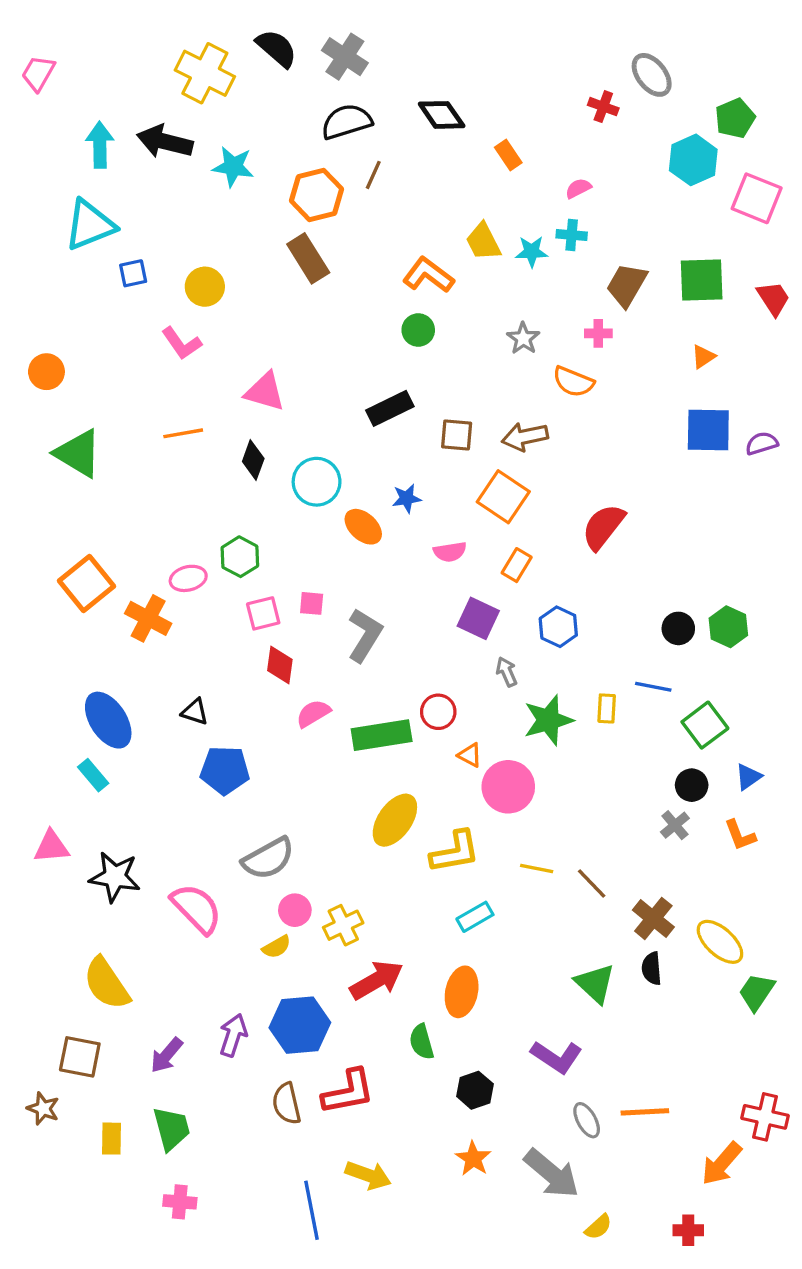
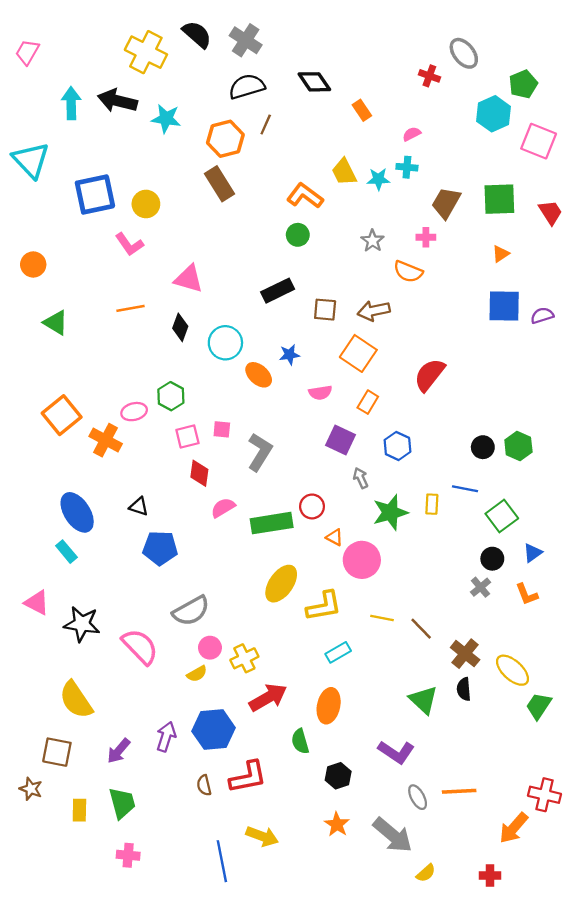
cyan triangle: (90, 225) -> (31, 160), moved, turned -51
blue square: (133, 273) -> (95, 194), size x2.0
green triangle: (78, 453) -> (56, 323), size x0.7
pink triangle: (51, 847) -> (37, 603), turned 32
brown semicircle: (287, 1104) -> (204, 785), size x0.7

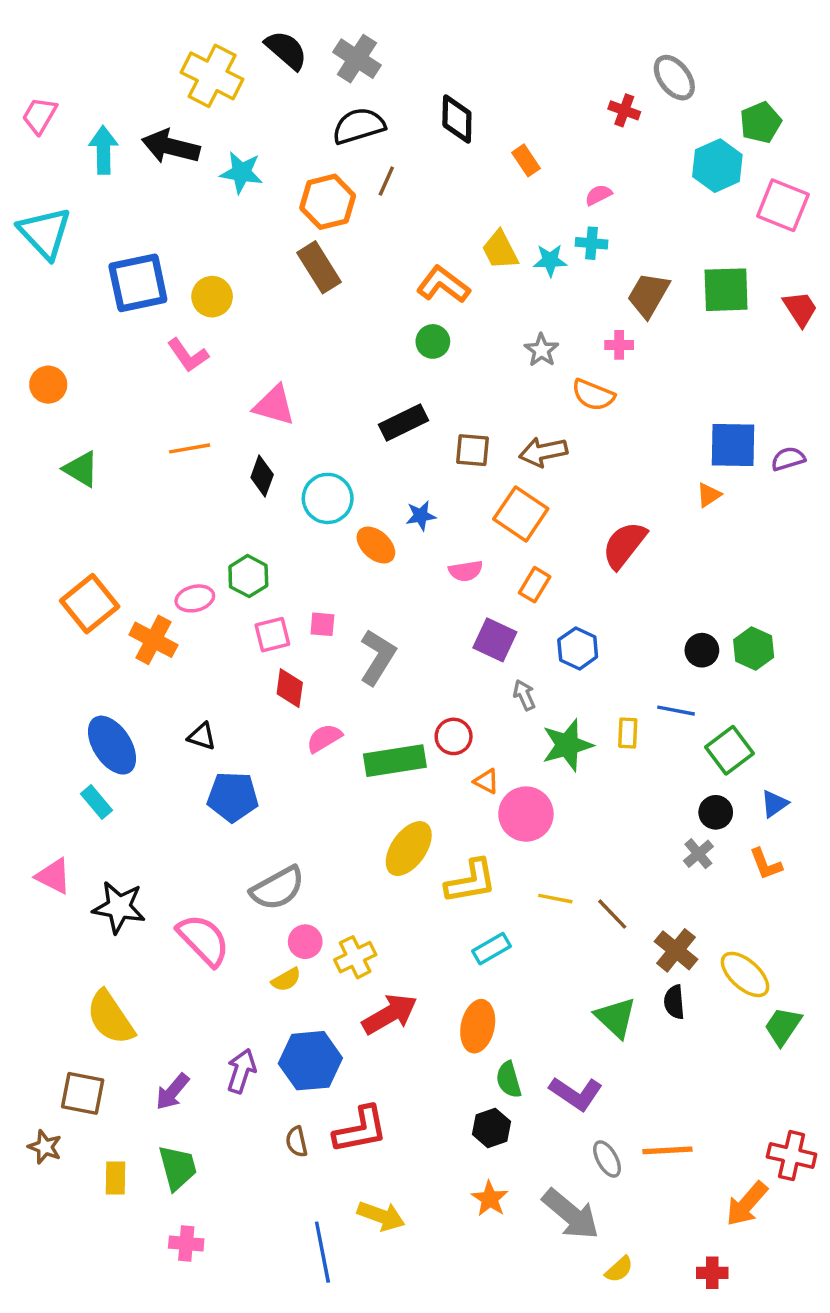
pink trapezoid: (27, 52) -> (40, 116), moved
black diamond: (314, 82) -> (457, 119), turned 36
orange triangle: (501, 254) -> (709, 495), moved
green semicircle: (300, 741) -> (509, 1080), moved

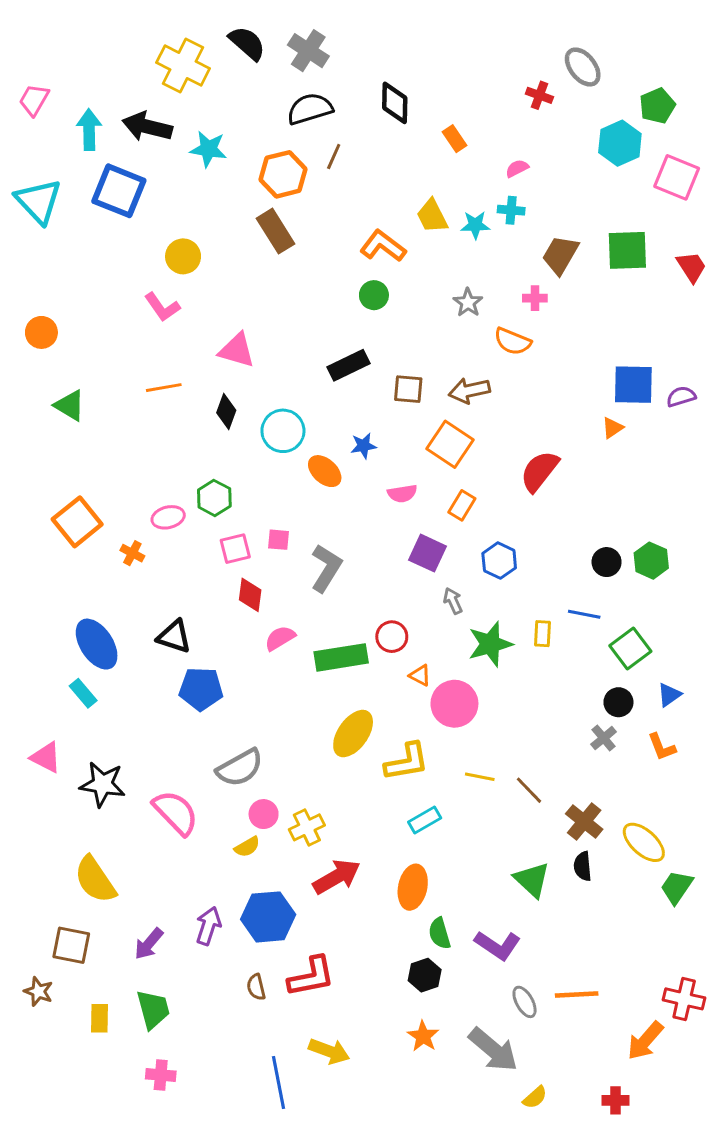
blue square: (138, 283) -> (119, 191), moved, turned 34
orange cross: (153, 640) -> (132, 553), size x0.6
black triangle: (202, 736) -> (174, 637), size x1.4

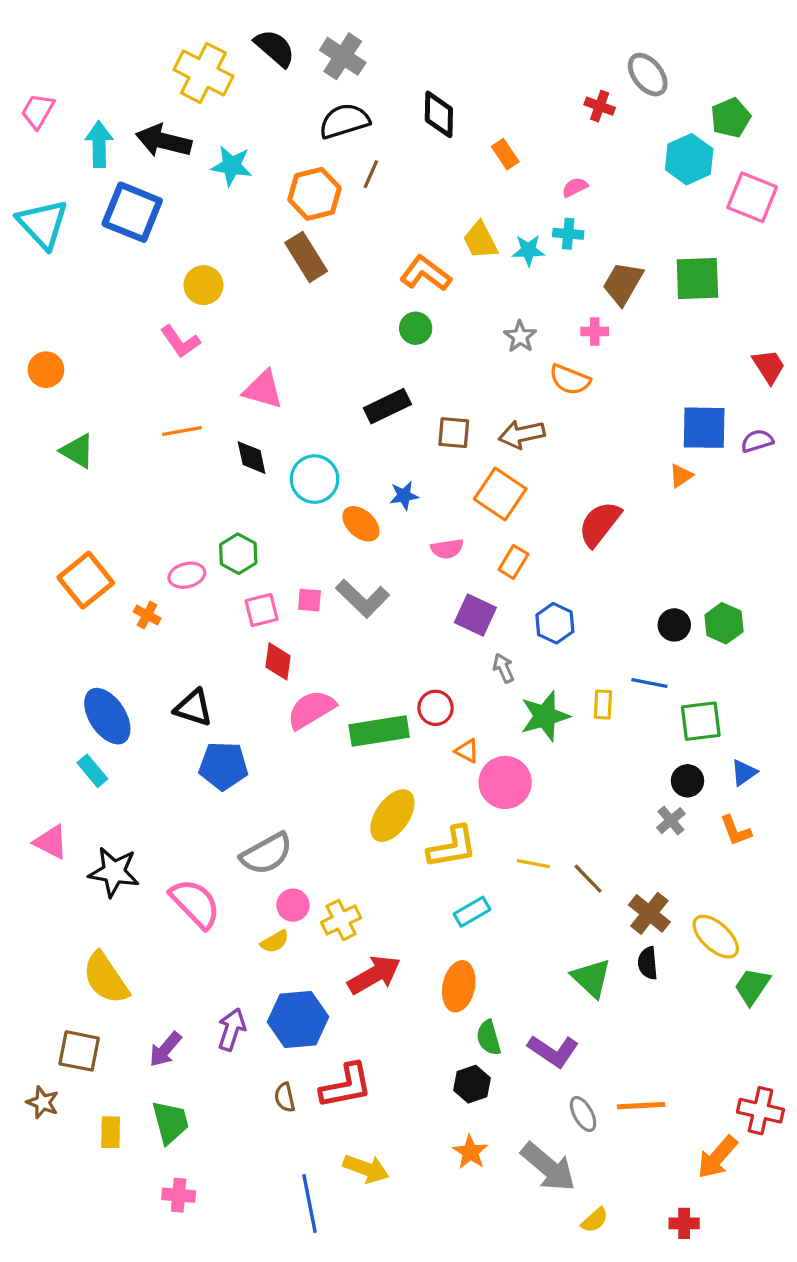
red trapezoid: (692, 267) -> (769, 366), moved
black diamond: (226, 411) -> (252, 458), turned -32
gray L-shape: (326, 568) -> (363, 598), moved, turned 102
pink semicircle: (280, 638) -> (311, 709), size x1.4
green square: (630, 649) -> (701, 721), turned 30

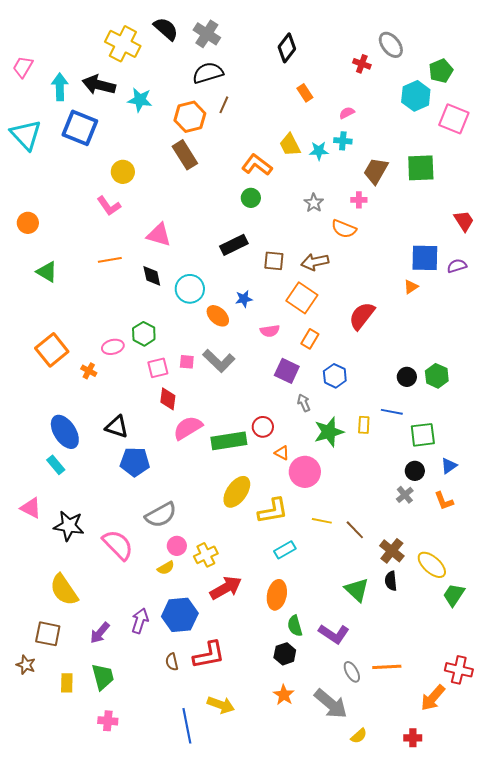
black diamond: (439, 114) -> (287, 48), moved, turned 36

